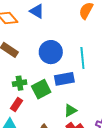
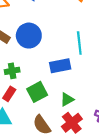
blue circle: (51, 52) -> (29, 36), moved
green square: (41, 89) -> (37, 92), moved

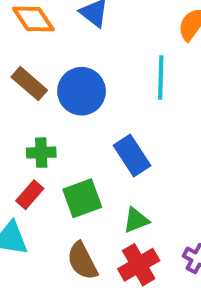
cyan line: (79, 43) -> (161, 78), moved
blue rectangle: (60, 66) -> (132, 155), turned 60

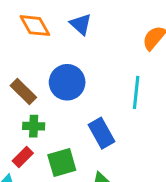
cyan line: (161, 78) -> (136, 92), moved
brown rectangle: (29, 84) -> (23, 91), moved

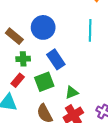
blue rectangle: (101, 133) -> (56, 59), moved

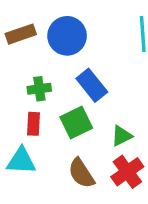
brown rectangle: (14, 36) -> (21, 34), moved, turned -54
red rectangle: (18, 80) -> (33, 124), turned -32

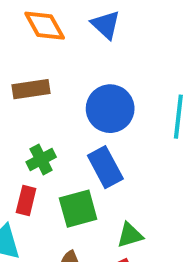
blue circle: (67, 36) -> (110, 109), moved
green cross: (39, 89) -> (41, 160), turned -30

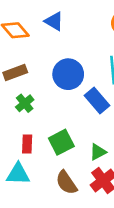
green cross: (41, 160) -> (25, 103), moved
blue rectangle: (105, 167) -> (97, 101), moved

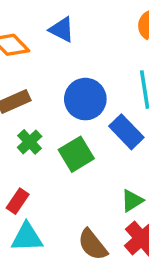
green square: (61, 142) -> (76, 154), moved
red rectangle: (27, 144) -> (18, 201), moved, turned 36

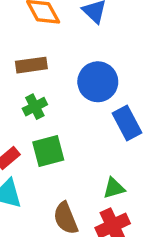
green square: (76, 154) -> (48, 151), moved

